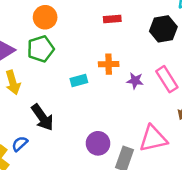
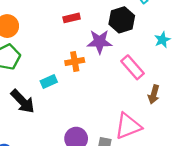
purple star: (135, 81) -> (100, 42), moved, size x1.5
black arrow: (42, 117) -> (23, 101), moved

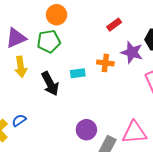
red rectangle: (72, 18) -> (114, 25), turned -40

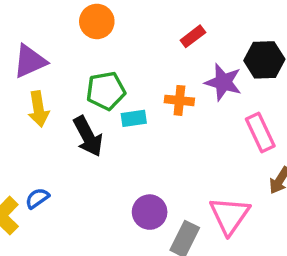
green pentagon: (49, 41) -> (106, 91), moved
pink triangle: (134, 133) -> (230, 215), turned -50

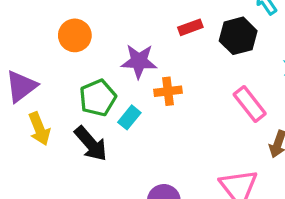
red rectangle: (193, 36) -> (190, 27), moved, turned 30
purple star: (223, 82) -> (139, 61), moved
cyan rectangle: (134, 118) -> (129, 117), turned -30

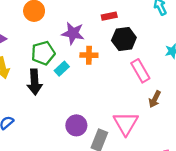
black hexagon: (238, 36) -> (124, 39), moved
black arrow: (91, 144) -> (35, 82), turned 30

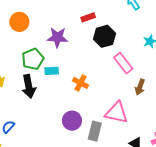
orange cross: (89, 55) -> (81, 83), moved, turned 35
cyan rectangle: (62, 69) -> (52, 71), turned 48
pink triangle: (126, 123) -> (117, 113), turned -40

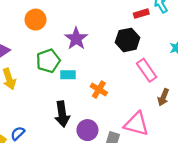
red rectangle: (88, 17) -> (141, 14), moved
purple star: (57, 37) -> (76, 39), turned 30
black arrow: (29, 86) -> (62, 114), moved

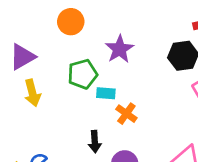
orange cross: (99, 90) -> (126, 114), moved
black arrow: (62, 114) -> (95, 142), size x0.7

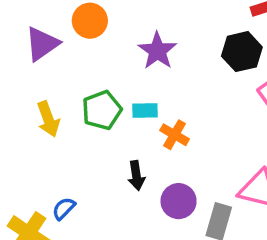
purple triangle: (22, 57) -> (42, 44), moved
green pentagon: (83, 74) -> (102, 110), moved

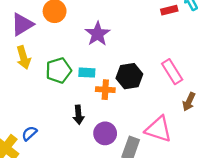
black hexagon: (242, 52) -> (129, 76), moved
yellow arrow: (48, 119) -> (24, 58), moved
orange cross: (175, 135) -> (105, 90), turned -30

